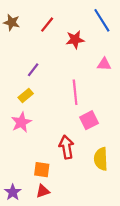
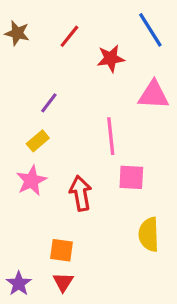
pink triangle: (104, 64) -> (153, 95), size x1.5
pink square: (89, 120) -> (131, 177), turned 30
red arrow: (66, 147) -> (81, 193), moved
red triangle: (43, 191) -> (63, 282), turned -40

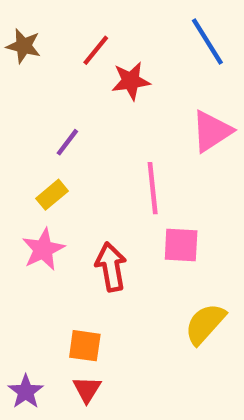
red star: (111, 58) -> (131, 81), moved
pink triangle: (153, 95) -> (212, 131), turned -36
yellow semicircle: (149, 234) -> (205, 324), turned 44

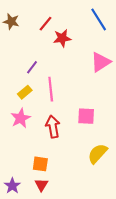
pink line: (153, 188) -> (51, 89), moved

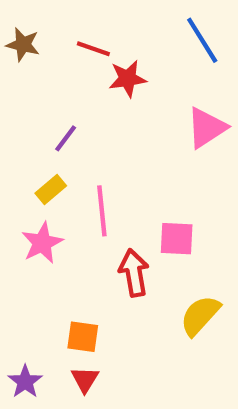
red line: (46, 24) -> (93, 49), turned 70
pink line: (51, 89) -> (102, 211), moved
red arrow: (53, 127) -> (134, 273), moved

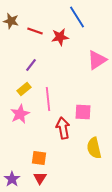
blue line: (202, 40) -> (77, 17), moved
red line: (93, 49) -> (35, 31), moved
yellow semicircle: (200, 315) -> (94, 148), turned -55

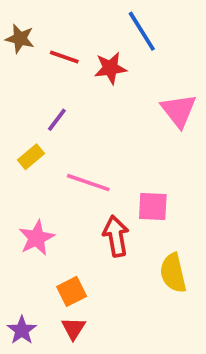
pink triangle: (97, 60) -> (179, 111), turned -35
yellow rectangle: (24, 89) -> (31, 157), moved
pink line: (48, 99) -> (88, 183), turned -65
pink star: (20, 114) -> (37, 238), moved
orange square: (39, 158) -> (72, 291), turned -35

